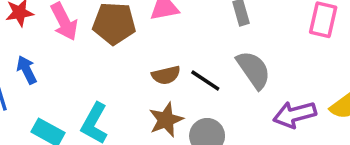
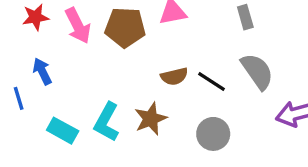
brown star: (166, 120) -> (151, 119), moved

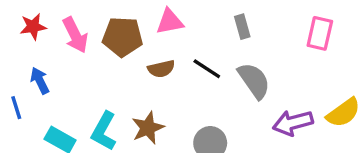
brown semicircle: (174, 76) -> (161, 69), moved
black line: (211, 81) -> (207, 69), moved

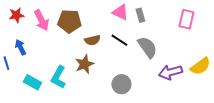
pink triangle: (170, 22) -> (120, 12), moved, turned 36
brown star: (148, 128) -> (84, 64), moved

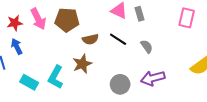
red star: (16, 15) -> (15, 23), moved
gray semicircle: (147, 47) -> (147, 46), size x0.6
purple arrow: (170, 72) -> (153, 78), moved

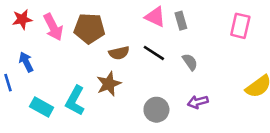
red star: (15, 23) -> (22, 19), moved
purple arrow: (153, 78) -> (198, 102), size x0.7

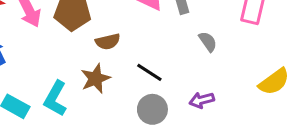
black line: (154, 53) -> (149, 72), moved
gray semicircle: (190, 62) -> (208, 42), moved

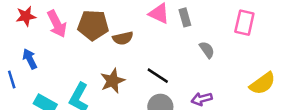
brown semicircle: (108, 42) -> (123, 38), moved

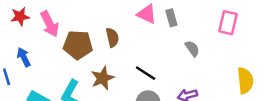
brown pentagon: (93, 25) -> (78, 45), moved
brown semicircle: (123, 38) -> (112, 37), turned -90
yellow semicircle: (263, 83) -> (245, 81), turned -60

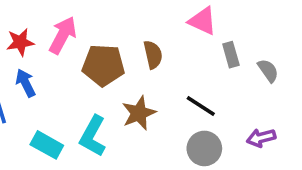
red star: (20, 17) -> (20, 42), moved
gray rectangle: (171, 18) -> (231, 55), moved
pink arrow: (50, 24) -> (63, 35), turned -125

